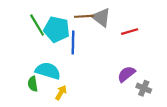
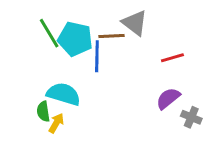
brown line: (84, 16) -> (111, 36), moved
red line: (130, 32) -> (172, 58), moved
yellow arrow: (61, 93) -> (56, 123), moved

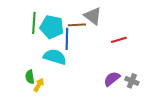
green line: (49, 33) -> (34, 23), turned 35
cyan semicircle: (64, 94) -> (55, 57), moved
purple semicircle: (168, 98) -> (112, 79), moved

